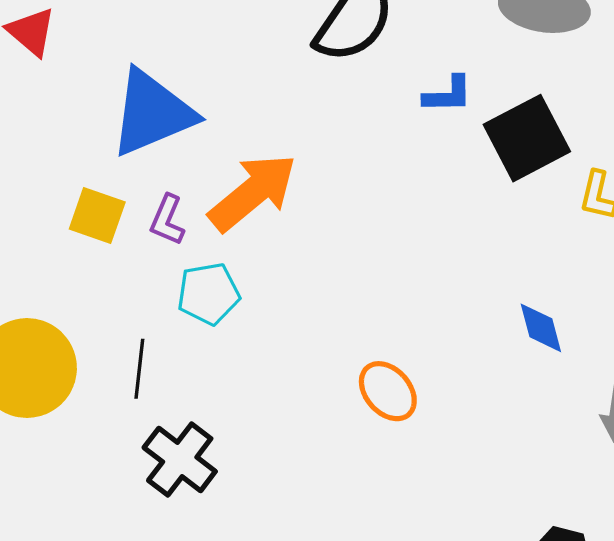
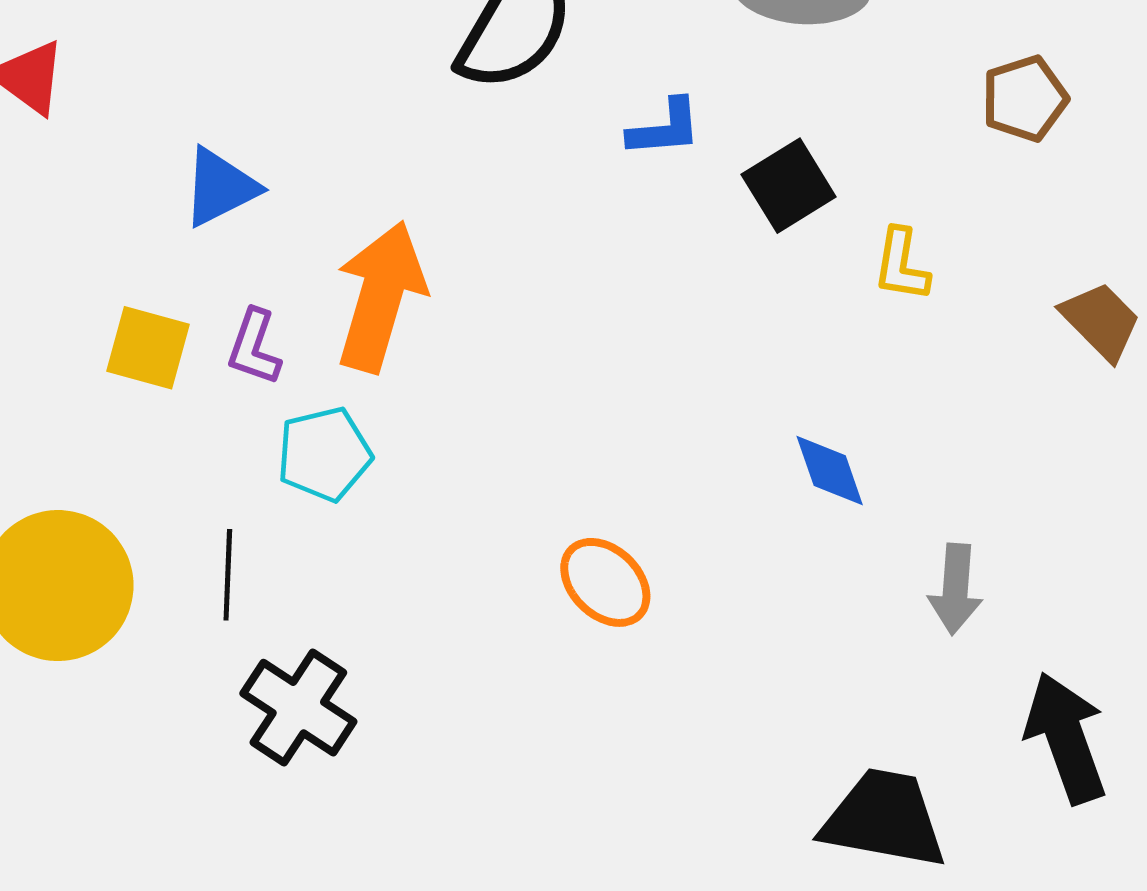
blue triangle: (152, 113) -> (220, 187), size x0.6
black square: (527, 138) -> (789, 186), size x0.7
orange arrow: (253, 192) -> (380, 296), turned -30

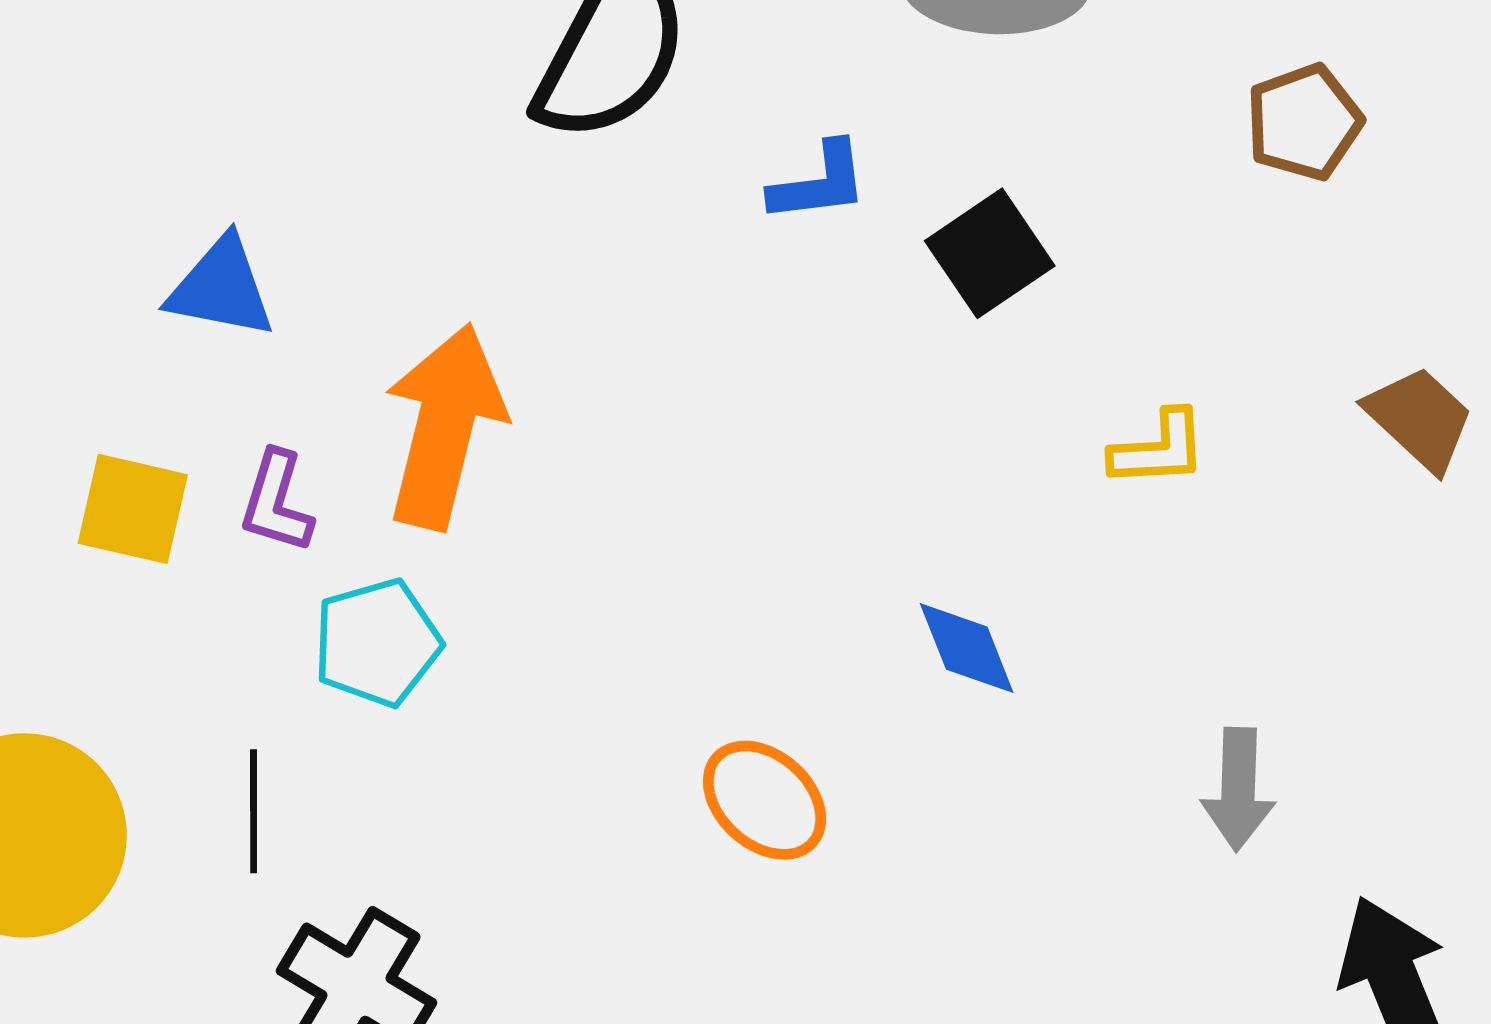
blue triangle: (220, 187) -> (221, 288), turned 40
yellow L-shape: (901, 265) -> (1159, 449), moved, turned -100
blue diamond: (830, 471) -> (967, 648), moved

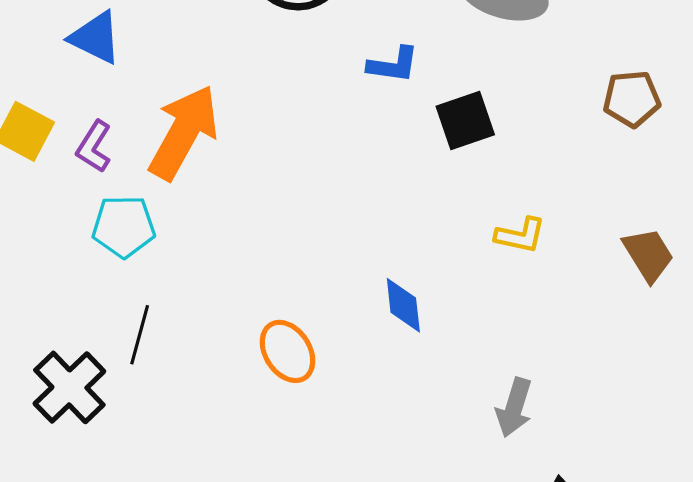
black line: (254, 811) -> (140, 335), moved

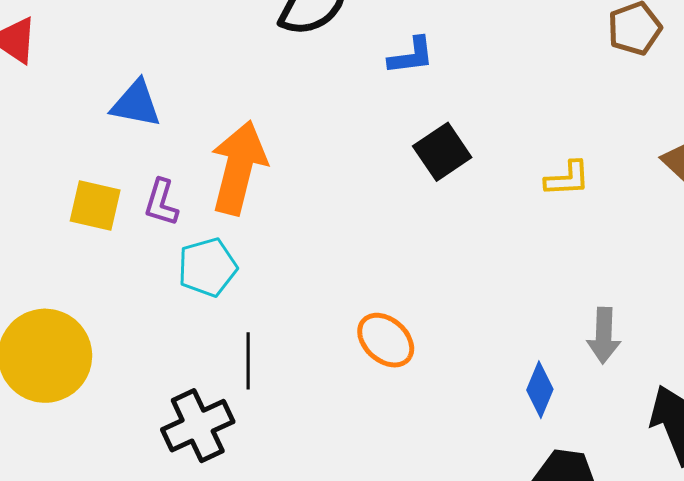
black square: (465, 120) -> (442, 152), moved
blue diamond: (403, 305) -> (540, 390), moved, turned 44
black cross: (69, 387) -> (198, 426), turned 34

